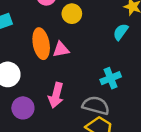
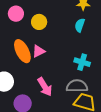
cyan cross: (111, 78) -> (82, 62), turned -35
pink arrow: (56, 95) -> (45, 87), turned -30

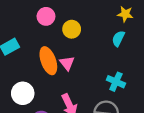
pink triangle: (39, 51) -> (67, 63), turned -48

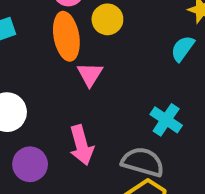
orange ellipse: (48, 61) -> (66, 36), moved

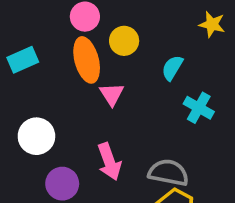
cyan semicircle: (183, 49) -> (172, 68), moved
cyan cross: (166, 120) -> (199, 108), moved

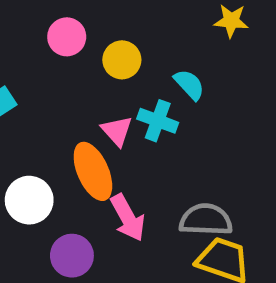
orange ellipse: (87, 60) -> (93, 171), moved
cyan semicircle: (172, 68) -> (189, 84), turned 115
cyan cross: (199, 108) -> (158, 121), moved

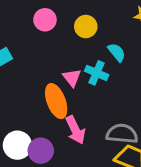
yellow circle: (122, 60) -> (86, 27), moved
white circle: (29, 200) -> (17, 145), moved

